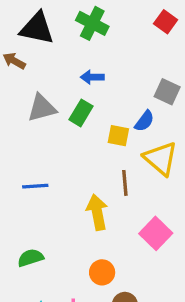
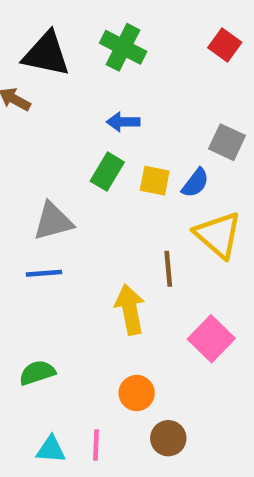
gray triangle: (42, 108) -> (53, 221), moved
yellow square: (118, 136) -> (155, 181), moved

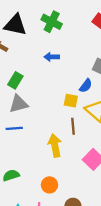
green rectangle: (107, 172) -> (15, 80), moved
yellow square: (155, 181) -> (71, 101), moved
orange circle: (137, 393) -> (49, 185), moved

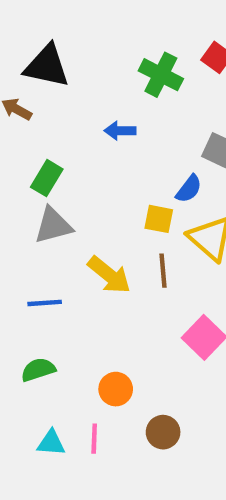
green cross: (52, 22) -> (161, 75), moved
blue line: (14, 128) -> (45, 303), moved
yellow arrow: (55, 145) -> (109, 275), moved, turned 140

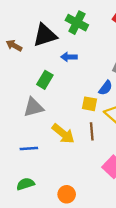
black triangle: (47, 66) -> (45, 35), moved, turned -30
green cross: (161, 75) -> (77, 23), moved
green rectangle: (47, 178) -> (45, 80), moved

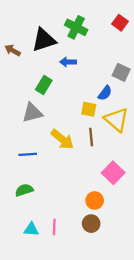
orange circle: (67, 194) -> (95, 200), moved

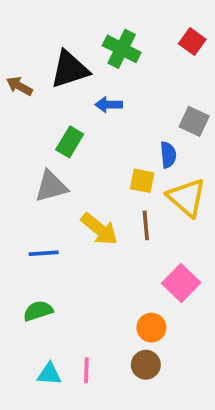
blue semicircle: (105, 93) -> (168, 155), turned -42

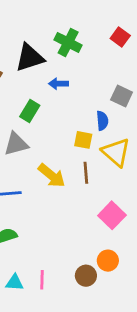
orange circle: (151, 328) -> (108, 261), moved

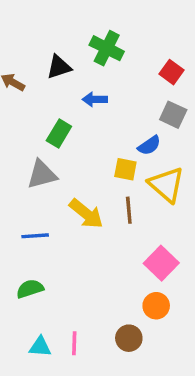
red square: (120, 37) -> (171, 72), moved
black triangle: (30, 58) -> (59, 67), size x0.7
blue semicircle: (102, 121) -> (149, 145), turned 60
orange circle: (108, 261) -> (156, 306), moved

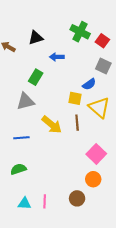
green cross: (107, 48) -> (80, 32), moved

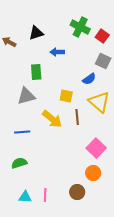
green rectangle: (36, 77) -> (36, 72), turned -35
yellow square: (75, 98) -> (66, 96), moved

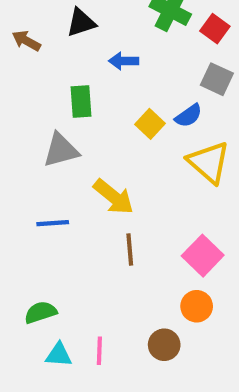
yellow square: (66, 96) -> (150, 124), moved, turned 32
brown line: (77, 117) -> (130, 249), moved
green semicircle: (19, 163) -> (41, 312), moved

